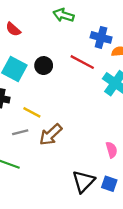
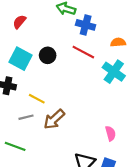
red semicircle: (13, 29) -> (19, 22), turned 88
blue cross: (101, 37) -> (86, 25), moved

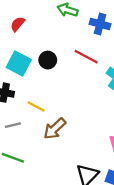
blue cross: (86, 25) -> (100, 24), moved
gray line: (26, 117) -> (13, 125), moved

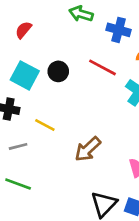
brown arrow: (55, 129) -> (88, 149), moved

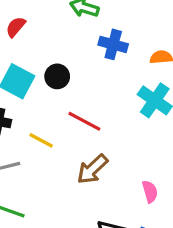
blue cross: (119, 30) -> (113, 44), moved
red line: (102, 67) -> (84, 121), moved

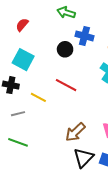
black circle: (57, 76) -> (65, 49), moved
brown arrow: (92, 169) -> (75, 132), moved

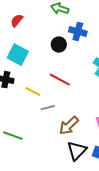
gray line: (18, 114) -> (48, 108), moved

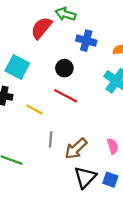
red semicircle: (17, 20) -> (41, 28), moved, size x1.5
black circle: (59, 45) -> (64, 68), moved
gray line: (48, 108) -> (51, 139), moved, turned -72

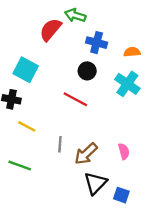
black circle: (64, 68) -> (87, 71), moved
yellow line: (35, 110) -> (27, 126), moved
blue square: (110, 180) -> (121, 195), moved

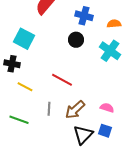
red line: (75, 99) -> (62, 80), moved
gray line: (60, 144) -> (49, 109), moved
pink semicircle: (124, 151) -> (107, 108), turned -56
blue square: (121, 195) -> (105, 131), moved

